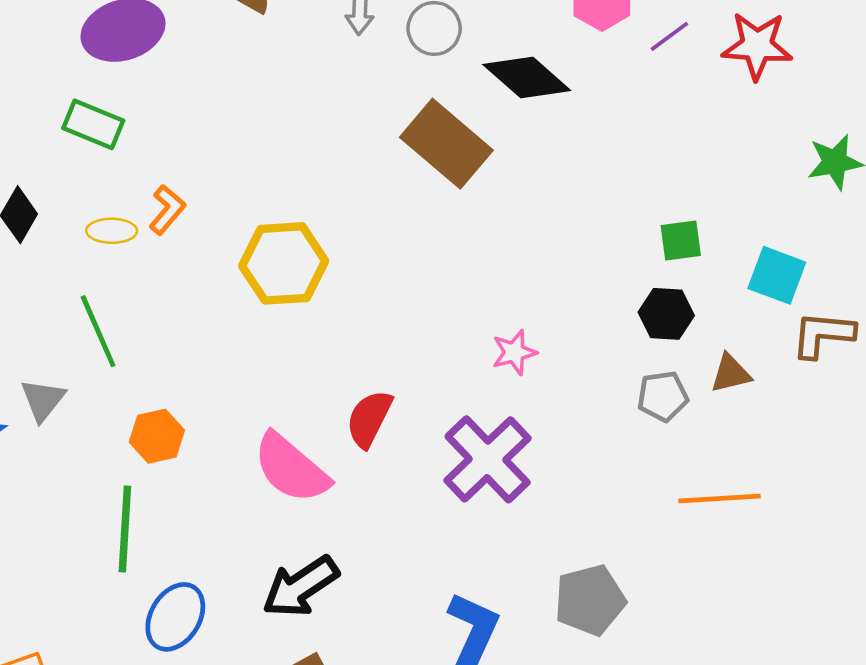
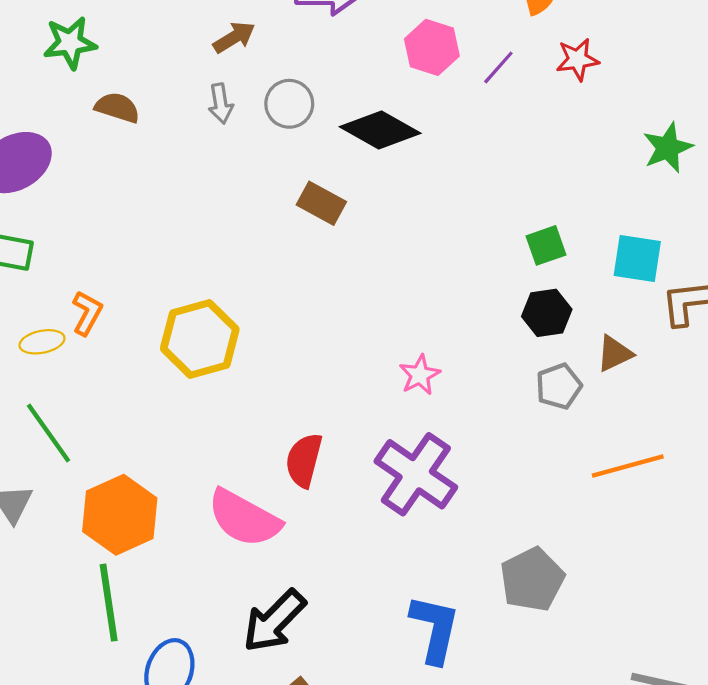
red star: (757, 46) -> (577, 59), size x0.7
brown rectangle: (446, 144) -> (321, 203), size x0.6
orange hexagon: (157, 436) -> (120, 515), size x1.6

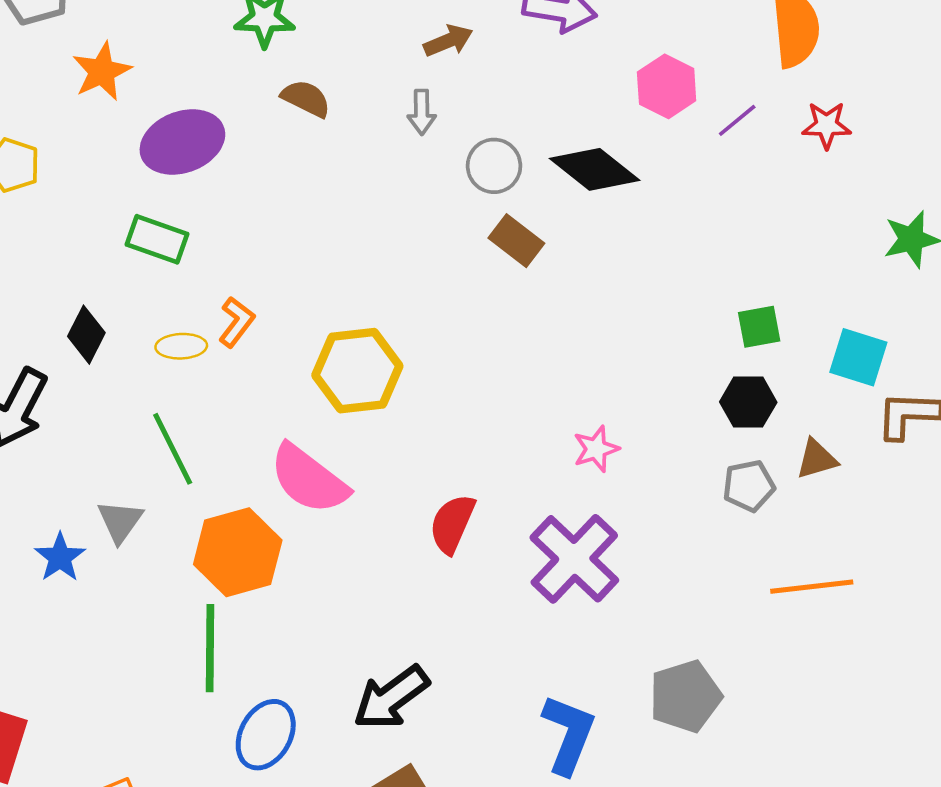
gray circle: (289, 104) -> (494, 166), moved
pink semicircle: (244, 518) -> (309, 479), moved

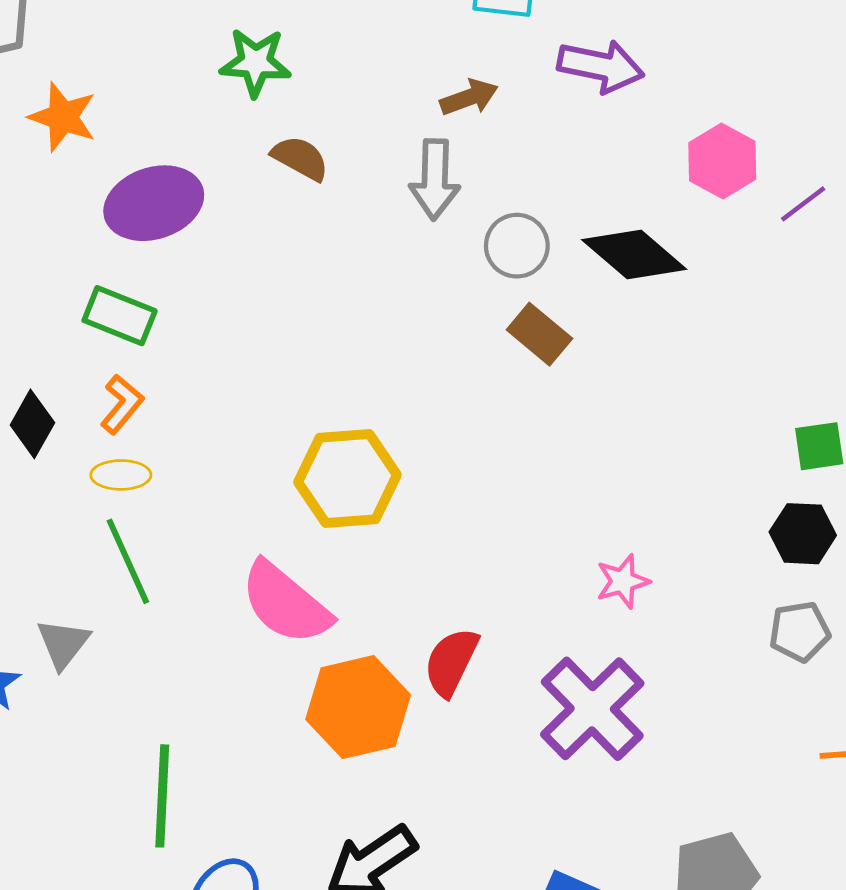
orange star: (102, 71) -> (63, 117), turned -30
gray arrow: (422, 112) -> (435, 179), size x1.5
orange L-shape: (236, 322) -> (122, 404), moved
yellow ellipse: (181, 346) -> (121, 475), moved
orange hexagon: (238, 552) -> (358, 707), moved

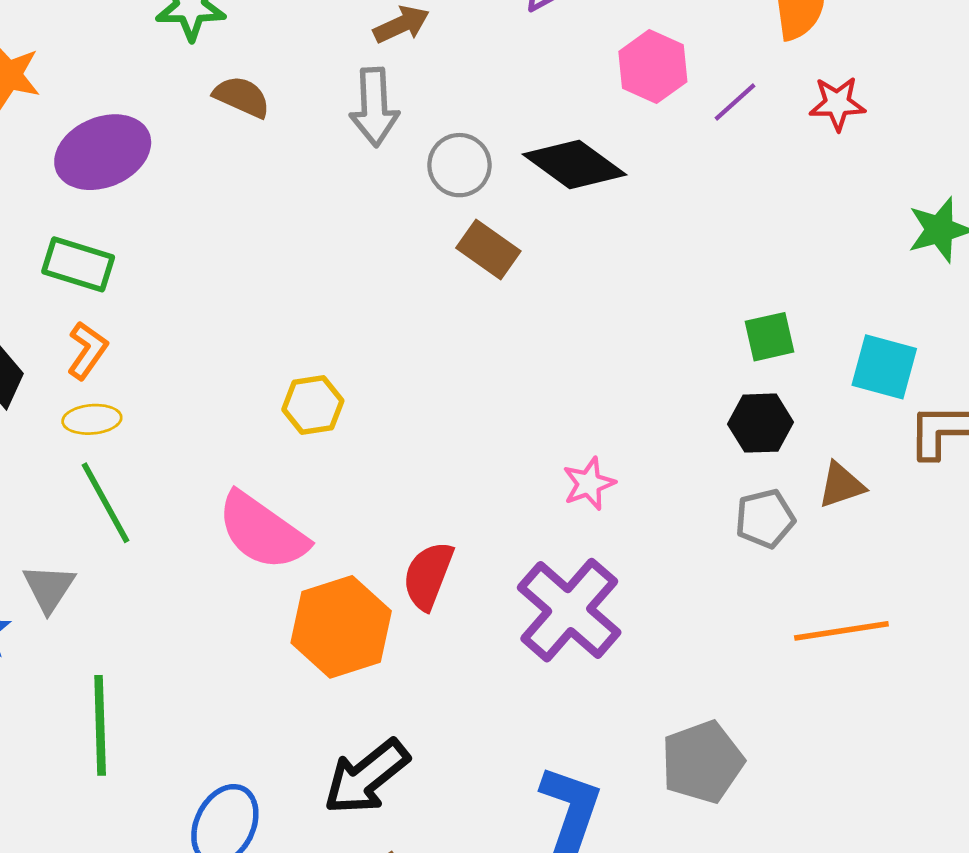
yellow hexagon: (347, 479) -> (313, 405), size x0.6
green line: (162, 796) -> (100, 725), moved

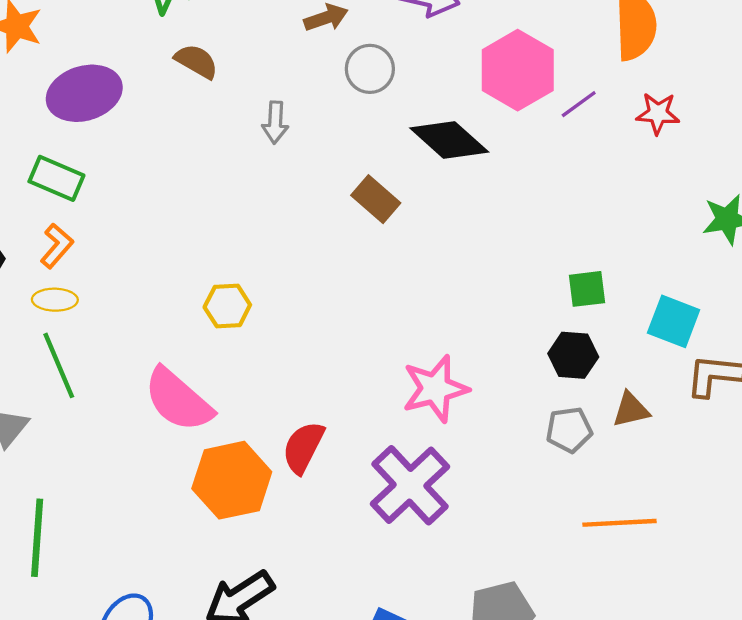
pink hexagon: (653, 67) -> (518, 70), size x1.4
gray arrow: (374, 107) -> (275, 122), moved, size x0.7
gray circle: (459, 165) -> (370, 69), moved
pink star: (589, 484) -> (435, 389), size x1.6

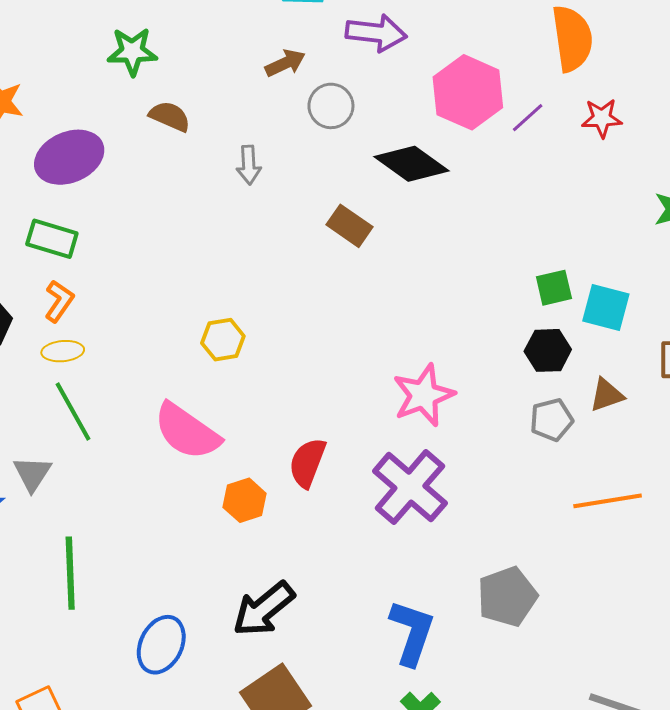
cyan square: (674, 321) -> (606, 307), moved
orange hexagon: (232, 480) -> (245, 500), size x0.6

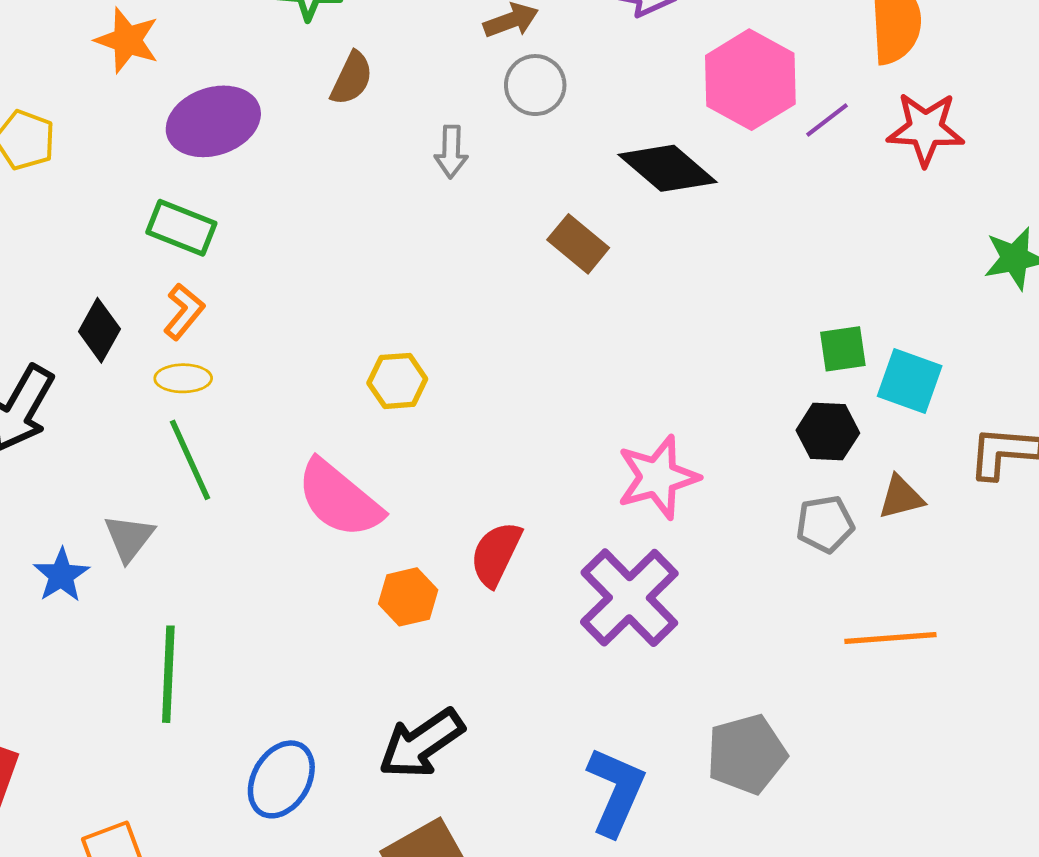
gray circle: (331, 106) -> (535, 85), moved
brown semicircle: (170, 116) -> (352, 78), turned 87
red star: (602, 118) -> (926, 129), size x1.4

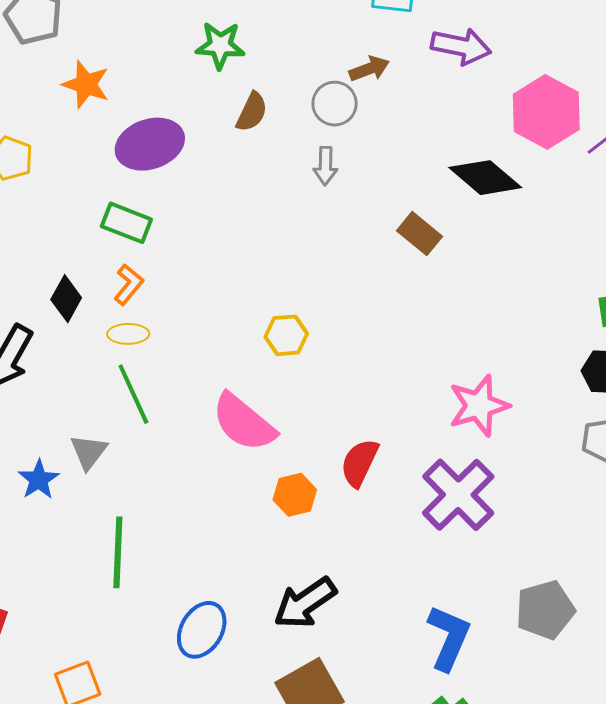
gray circle: (535, 85) -> (335, 104), moved

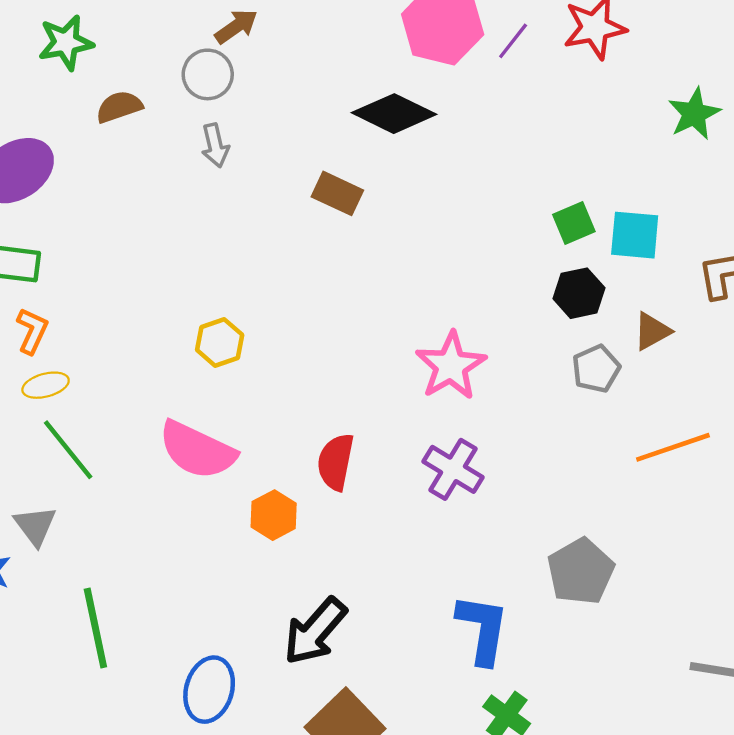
brown semicircle: (252, 112) -> (119, 107), turned -120
purple cross: (458, 495) -> (453, 469), size x0.7

